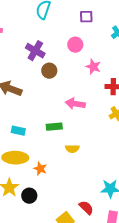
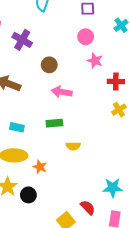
pink circle: (75, 45) -> (86, 37), moved
purple cross: (35, 51) -> (22, 40), moved
pink arrow: (75, 104) -> (62, 92), moved

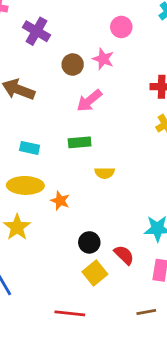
pink star: (95, 61) -> (103, 59), moved
pink arrow: (62, 92) -> (89, 101), turned -48
black circle: (28, 195) -> (89, 242), moved

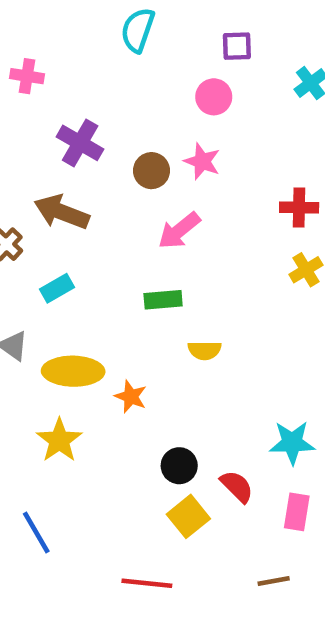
pink circle: (121, 27) -> (214, 97), moved
purple cross: (36, 31) -> (80, 143), moved
cyan rectangle: (30, 148) -> (57, 288), moved, turned -42

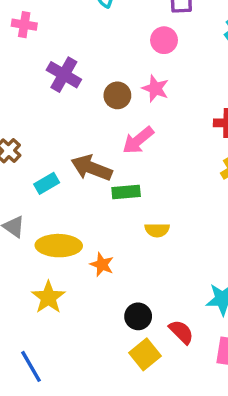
brown arrow: (62, 212) -> (92, 168), moved

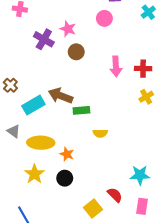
pink star: (155, 89) -> (68, 29), moved
pink arrow: (138, 140) -> (116, 66), moved, turned -54
cyan rectangle: (47, 183) -> (33, 105), size x1.5
black circle: (138, 316) -> (65, 178), moved

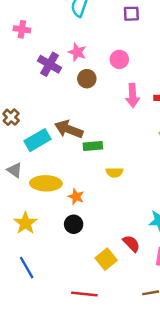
pink circle: (104, 18) -> (119, 59), moved
yellow star: (34, 174) -> (25, 223), moved

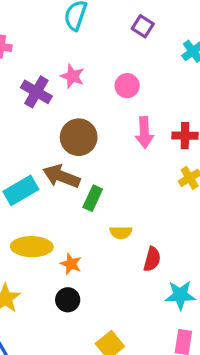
purple square: (131, 14) -> (143, 26), turned 35
brown circle: (87, 79) -> (79, 137), moved, size x1.5
green rectangle: (93, 146) -> (93, 198), turned -60
red semicircle: (131, 243) -> (152, 259), moved, turned 60

